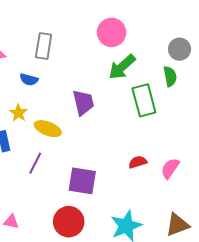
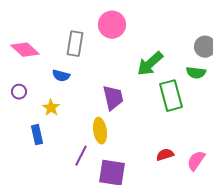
pink circle: (112, 32) -> (112, 25), moved
green semicircle: (170, 76) -> (196, 73), turned 108
yellow ellipse: (48, 129) -> (100, 131), moved, turned 60
purple line: (35, 163) -> (81, 156), moved

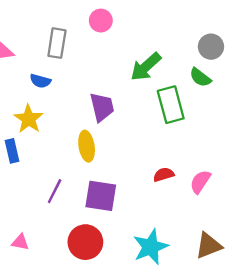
pink circle: (112, 25) -> (101, 21), size x0.7
green semicircle: (196, 73) -> (200, 77), turned 30
yellow star: (51, 108) -> (29, 119), size x1.4
purple line: (81, 156) -> (55, 191), moved

